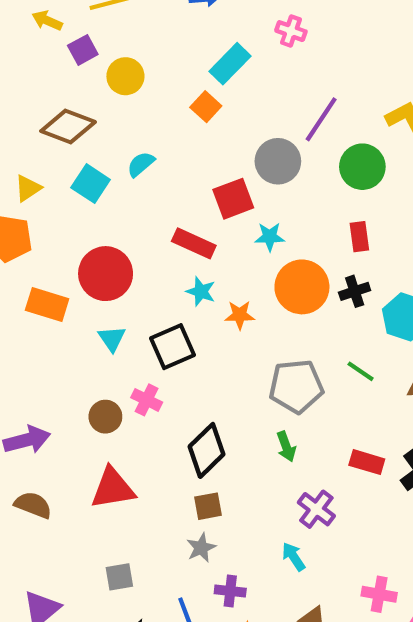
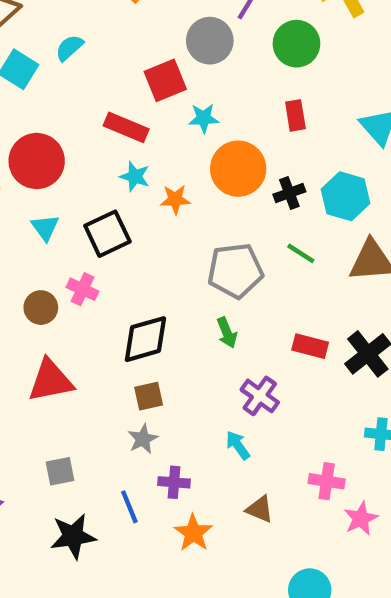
black cross: (355, 291) -> (289, 193), moved
black diamond: (207, 450) -> (145, 339), turned 30

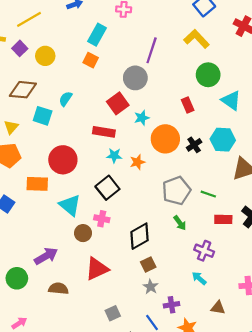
green circle: (296, 44) -> (208, 75), moved
cyan triangle: (45, 227) -> (70, 205), moved, size x1.5
green line: (301, 253) -> (208, 194), moved

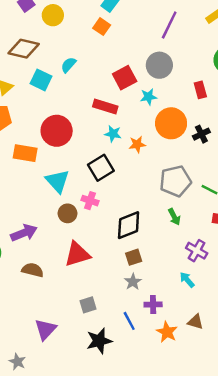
gray circle: (135, 78) -> (159, 65), moved
brown triangle: (218, 308) -> (196, 322), moved

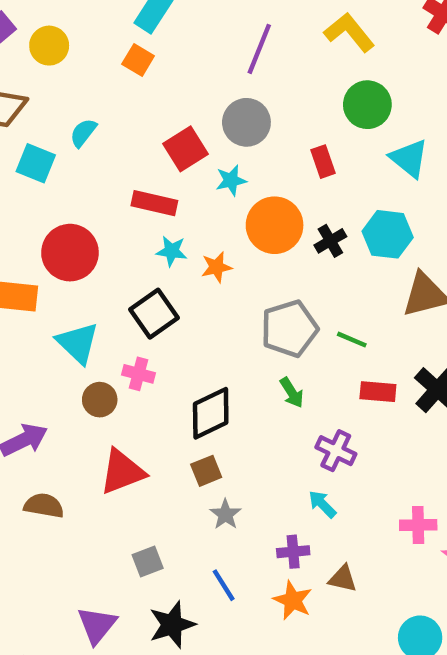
brown square: (134, 257) -> (206, 471), moved
purple cross: (153, 304) -> (293, 552), moved
purple triangle: (45, 329) -> (97, 625), moved

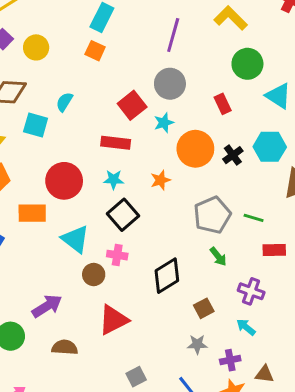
cyan star: (172, 251) -> (114, 180), moved
brown square: (206, 471) -> (204, 308), moved
gray star: (225, 514) -> (197, 344), moved, turned -30

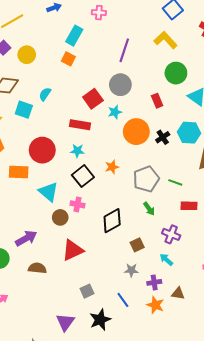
orange star: (160, 180) -> (112, 167), moved

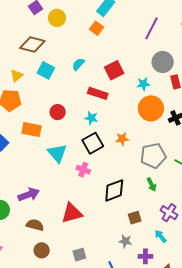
gray circle: (120, 85) -> (163, 62), moved
cyan semicircle: (45, 94) -> (78, 64), moved
cyan star: (115, 112) -> (143, 84), moved
red circle: (42, 150) -> (58, 112), size x0.6
brown circle: (60, 217) -> (42, 250), moved

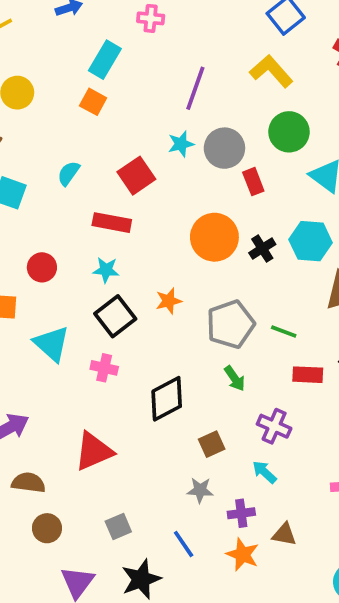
cyan star: (143, 84) -> (181, 144), moved

